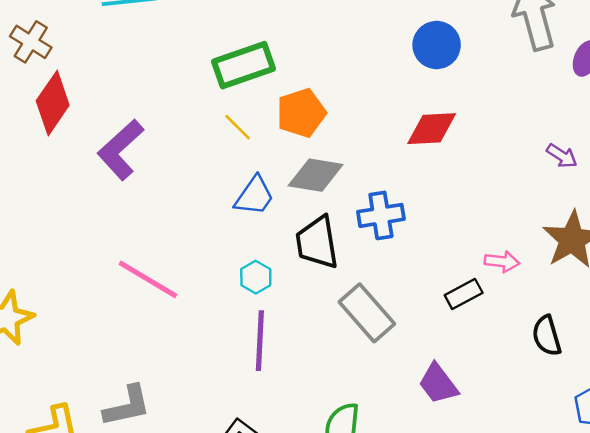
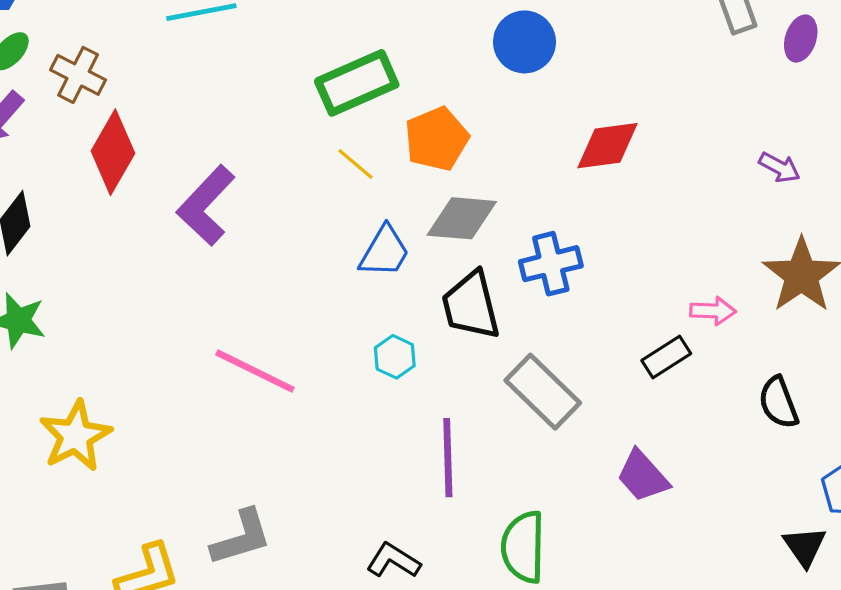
blue circle: (437, 45) -> (524, 42), moved
purple line: (260, 341) -> (448, 458), moved

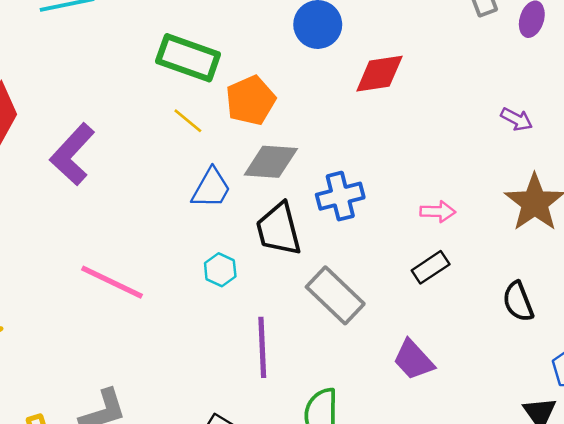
green rectangle: (357, 83) -> (188, 58), turned 44
red diamond: (608, 146) -> (379, 74), moved
pink arrow: (713, 311) -> (438, 212), moved

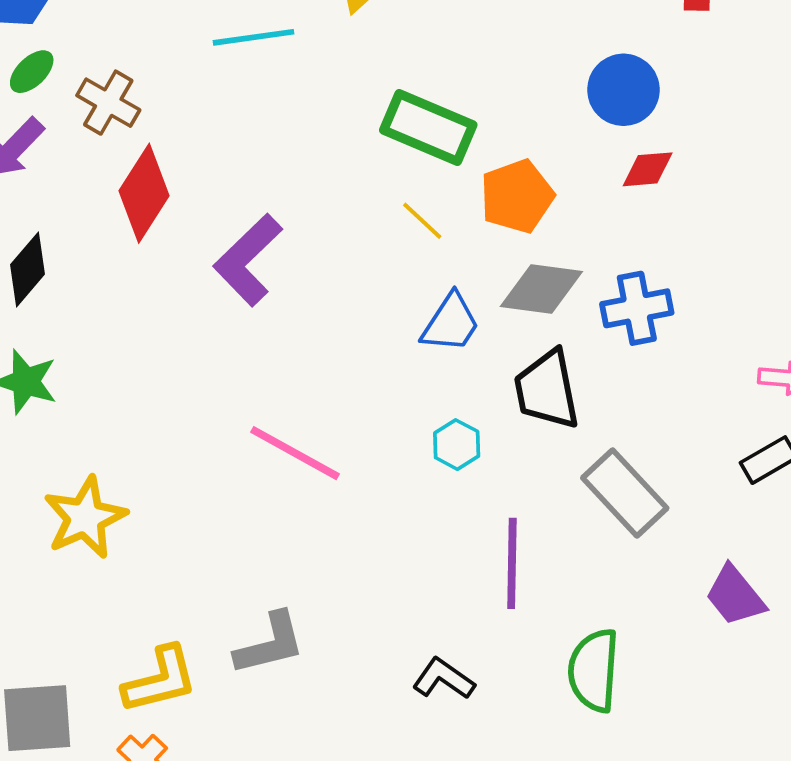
red diamond: (379, 74) -> (648, 169), moved, size x0.7
blue cross: (340, 196) -> (637, 308), moved

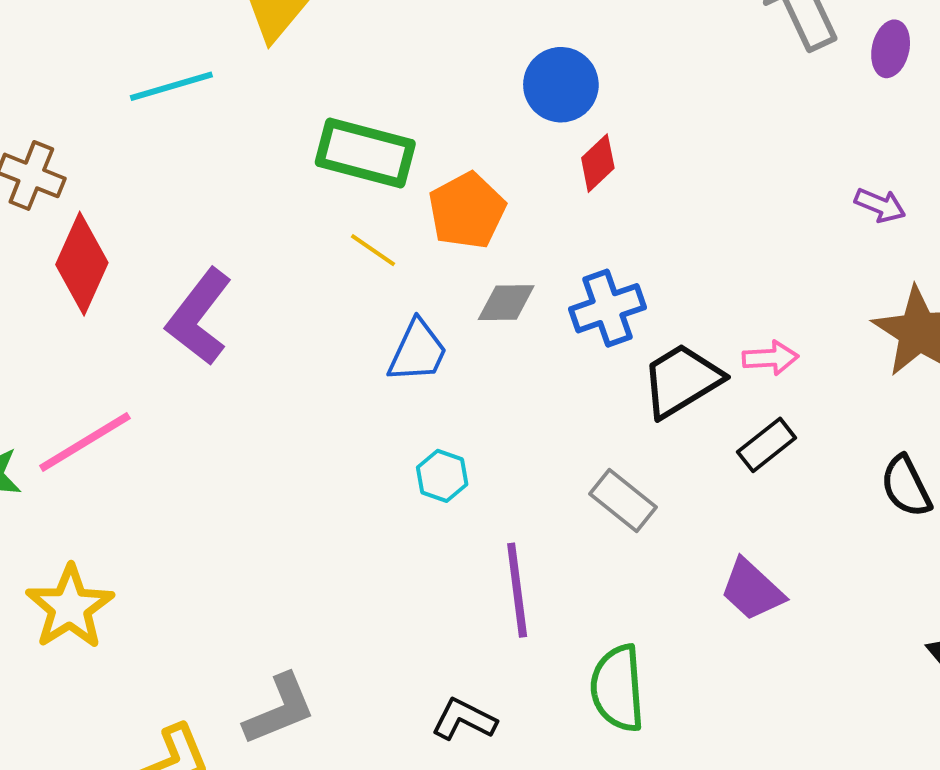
red diamond: (648, 169) -> (598, 163), turned -30
gray diamond: (541, 289) -> (506, 303), size x0.7
black trapezoid: (547, 390) -> (682, 380), moved, turned 78
pink line: (295, 453) -> (85, 442), moved, turned -52
gray rectangle: (625, 493) -> (623, 501), size x0.7

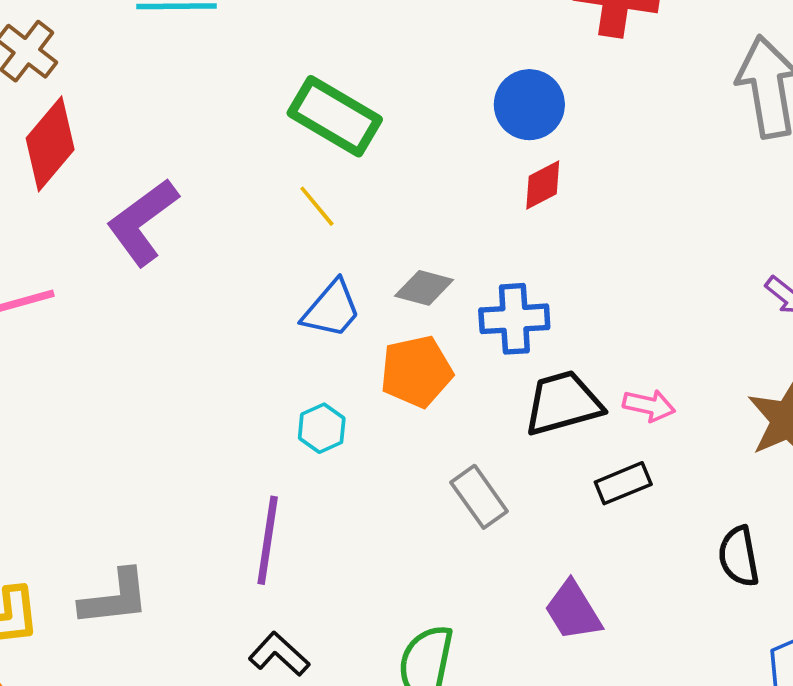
orange pentagon: (467, 211) -> (416, 371), moved
purple line: (517, 590) -> (268, 540), moved

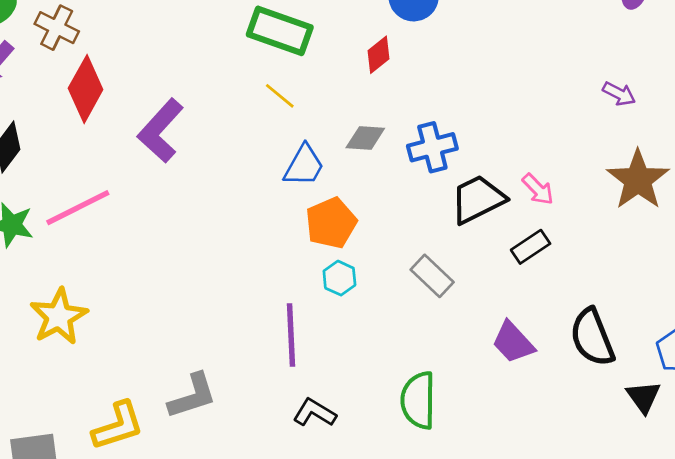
red diamond: (543, 185) -> (379, 55), moved
orange pentagon: (416, 371) -> (331, 223), moved
pink arrow: (649, 405) -> (538, 189), turned 44
cyan hexagon: (322, 428) -> (339, 278), moved
black semicircle: (739, 556) -> (592, 337), moved, size x1.4

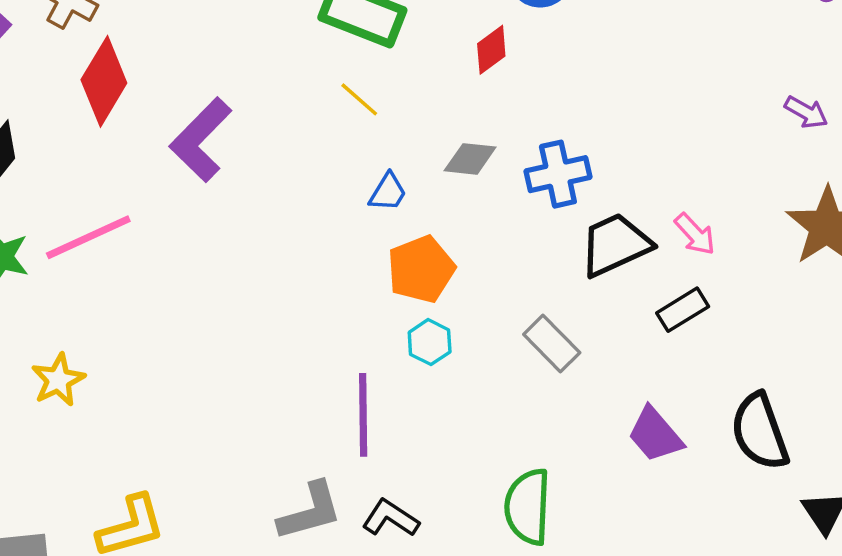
blue trapezoid: (304, 166) -> (388, 192), size x0.7
yellow star: (59, 317) -> (58, 380), size x0.7
gray L-shape: (192, 396) -> (310, 511), moved

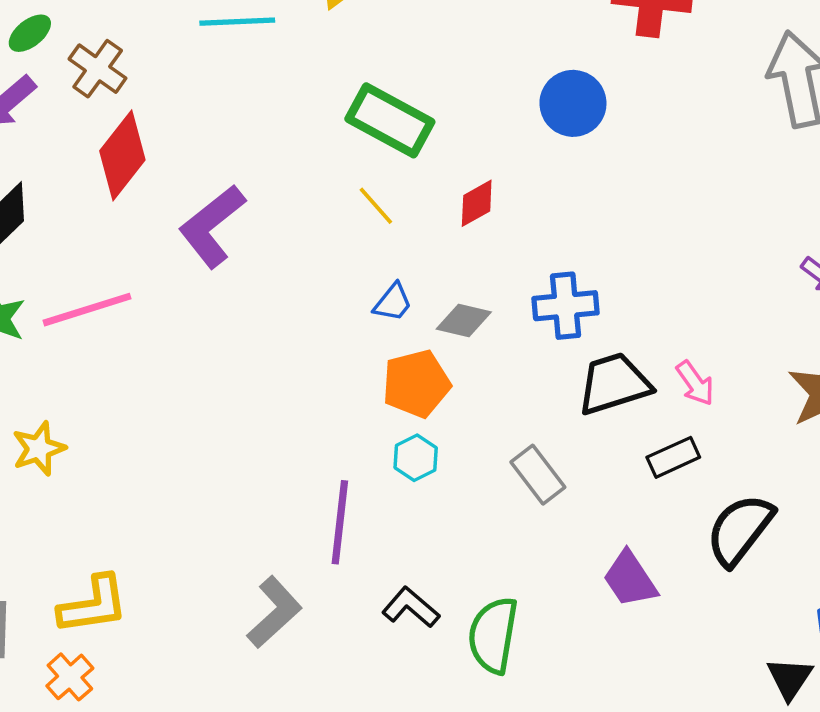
red diamond: (491, 50) -> (477, 203), moved
gray diamond: (470, 159) -> (464, 320), moved
black semicircle: (760, 432) -> (740, 530), moved, turned 50
gray L-shape: (310, 511) -> (274, 612), turned -34
black L-shape: (390, 518) -> (411, 607), moved

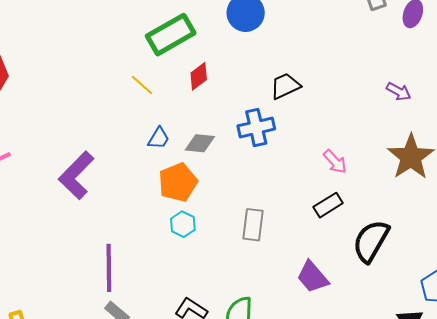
green rectangle: (390, 120) -> (171, 35), moved, turned -51
purple L-shape: (212, 226) -> (76, 175), moved
black trapezoid: (614, 384) -> (285, 86), moved, size x0.7
gray rectangle: (538, 475) -> (253, 225), turned 52
purple line: (340, 522) -> (109, 268), moved

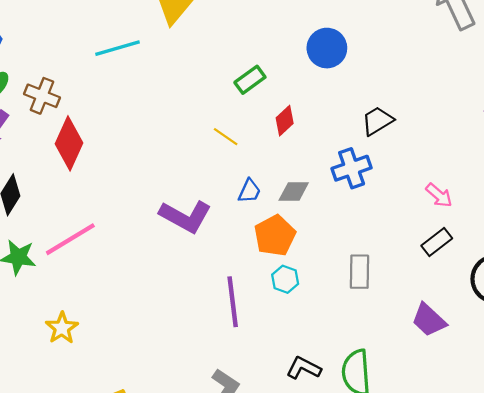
green rectangle: (171, 35) -> (250, 80), size x0.6
purple L-shape: (76, 175) -> (185, 216), moved, turned -99
purple line: (109, 268) -> (233, 302), moved

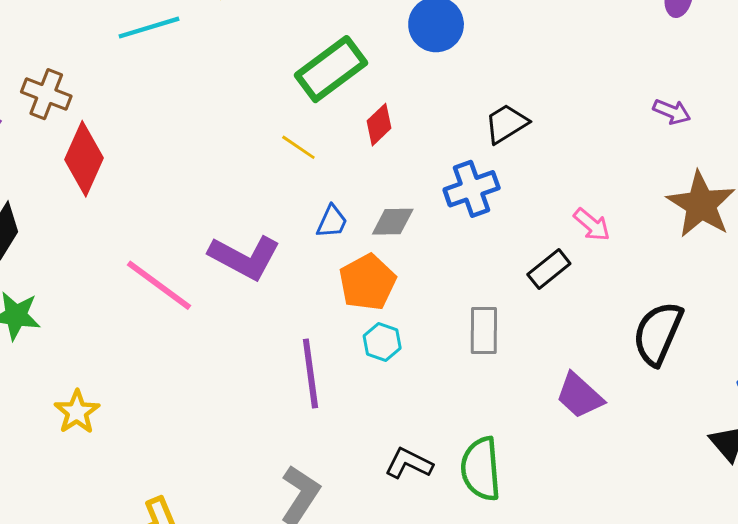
green rectangle: (250, 80) -> (331, 69), size x1.6
pink line: (70, 239) -> (159, 285), moved, turned 68
black rectangle: (437, 242) -> (549, 269), moved

